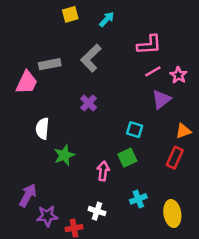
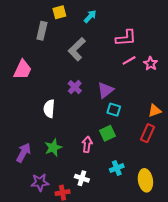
gray rectangle: (50, 64) -> (42, 31), moved, turned -66
purple triangle: (161, 99) -> (105, 90), moved
white semicircle: (42, 129) -> (49, 109), moved
green star: (64, 155) -> (53, 148), moved
purple arrow: (28, 195) -> (24, 153), moved

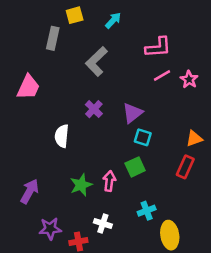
green star: (53, 148) -> (81, 185), moved
yellow ellipse: (145, 180) -> (170, 235), moved

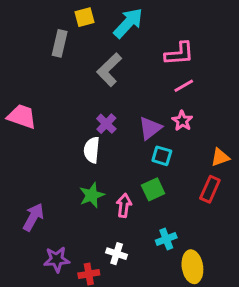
cyan arrow: (113, 20) -> (128, 23), size x1.6
pink star: (189, 79) -> (182, 121), moved
pink trapezoid: (28, 87) -> (22, 116), moved, turned -96
white semicircle: (62, 136) -> (92, 150), moved
green star: (81, 185) -> (92, 195), moved

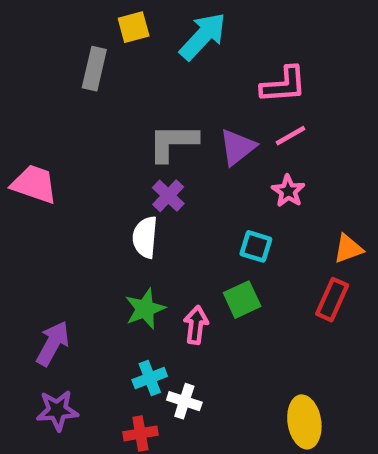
gray L-shape: (109, 70) -> (173, 143), moved, turned 44
purple triangle: (150, 128) -> (237, 147), moved
cyan cross: (166, 239) -> (150, 378), moved
purple star: (57, 259) -> (57, 410), moved

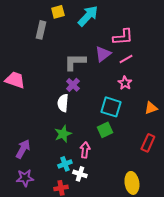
purple triangle: (237, 147) -> (103, 54), moved
cyan square: (256, 246) -> (111, 107), size x1.5
red rectangle: (332, 300) -> (148, 143), moved
pink arrow: (196, 325) -> (85, 150), moved

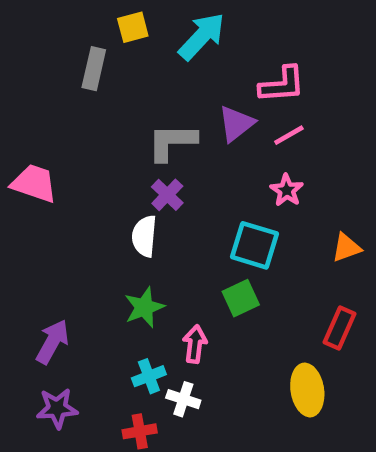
yellow ellipse: (132, 183) -> (307, 390), moved

